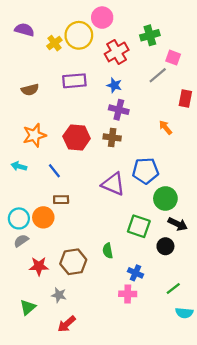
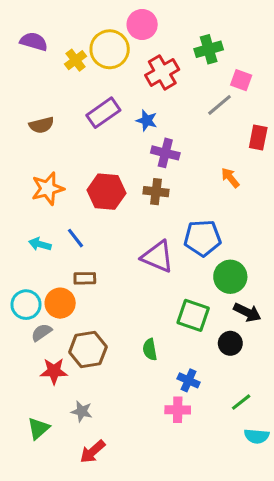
purple rectangle: (74, 81) -> (103, 113), turned -30
blue star: (114, 85) -> (147, 120), moved
cyan arrow: (19, 166) -> (40, 244), moved
gray semicircle: (21, 241) -> (41, 332), moved
brown hexagon: (73, 262) -> (88, 349), moved

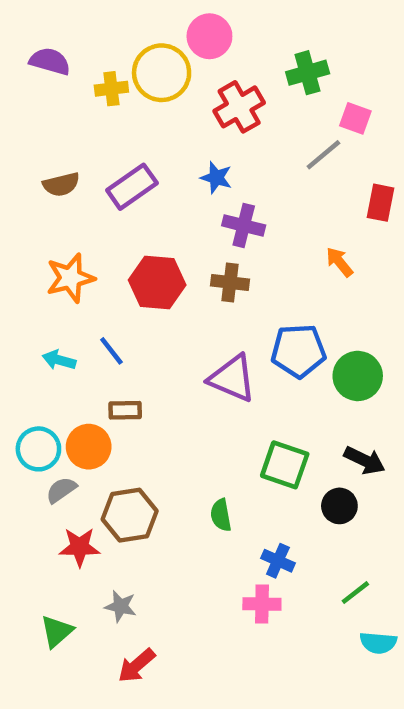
yellow cross: (76, 60) -> (111, 89), turned 30
purple rectangle: (103, 113) -> (132, 187), moved
green circle: (230, 277) -> (358, 376), moved

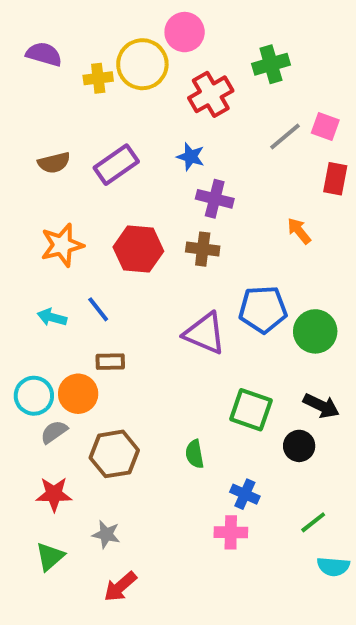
pink square: (355, 118) -> (325, 126), moved
red star: (80, 547) -> (54, 494), moved

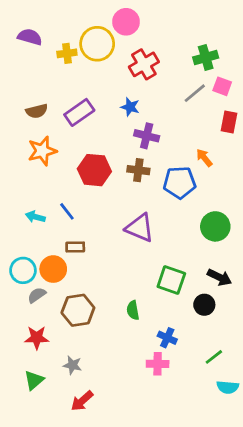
green cross: (271, 64) -> (206, 57), moved
orange star: (62, 245) -> (42, 151), moved
blue pentagon: (263, 309) -> (180, 182), moved

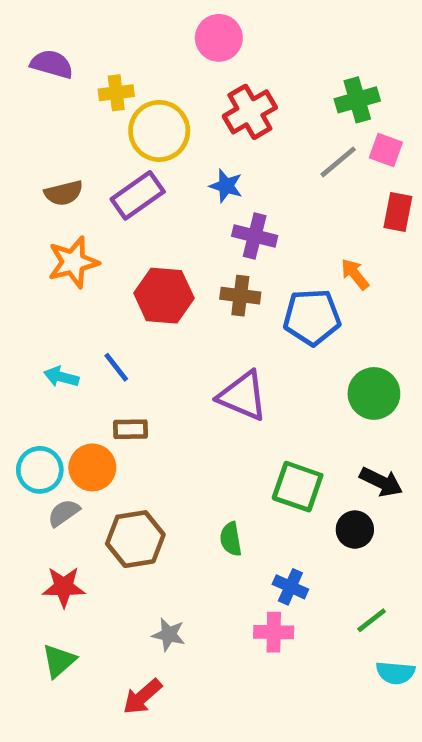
yellow circle: (97, 44) -> (159, 131), moved
gray star: (72, 365) -> (169, 635), moved

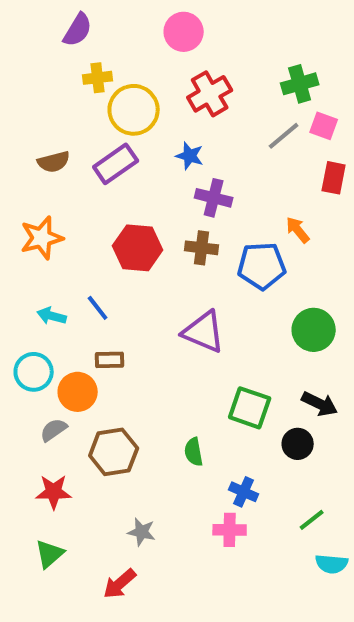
purple semicircle: (52, 64) -> (78, 30), moved, turned 105
orange star: (73, 262) -> (42, 238), moved
cyan circle: (40, 470) -> (34, 372), moved

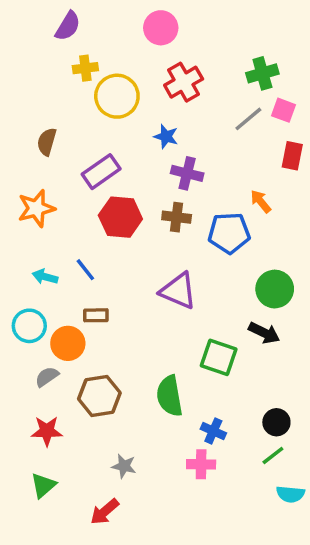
brown semicircle: (54, 162) -> (47, 142), turned 120
purple rectangle: (116, 164) -> (101, 172), moved
black arrow: (320, 404) -> (264, 333), moved
black circle: (298, 444) -> (276, 422), moved
green semicircle: (194, 452) -> (170, 396), size x1.6

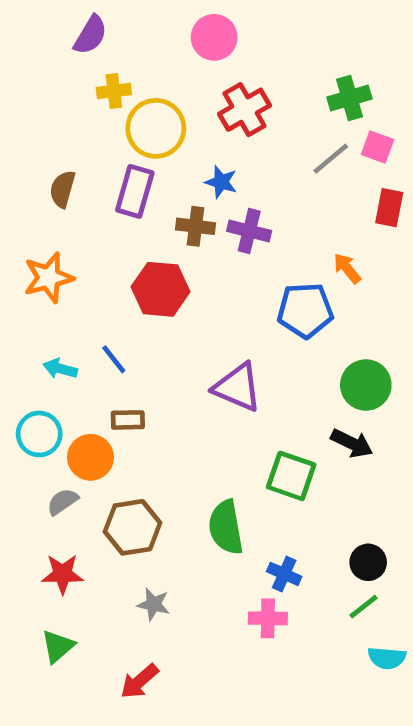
purple rectangle: (101, 172) -> (135, 191), moved, turned -39
brown cross: (177, 217) -> (195, 226), moved
gray star: (124, 466) -> (153, 604), moved

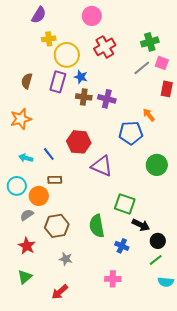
blue star: (221, 182) -> (81, 77), moved
red hexagon: (160, 289) -> (79, 142), moved
black arrow: (352, 443) -> (141, 225), moved
red star: (62, 574) -> (27, 246), turned 30
pink cross: (268, 618) -> (113, 279), moved

